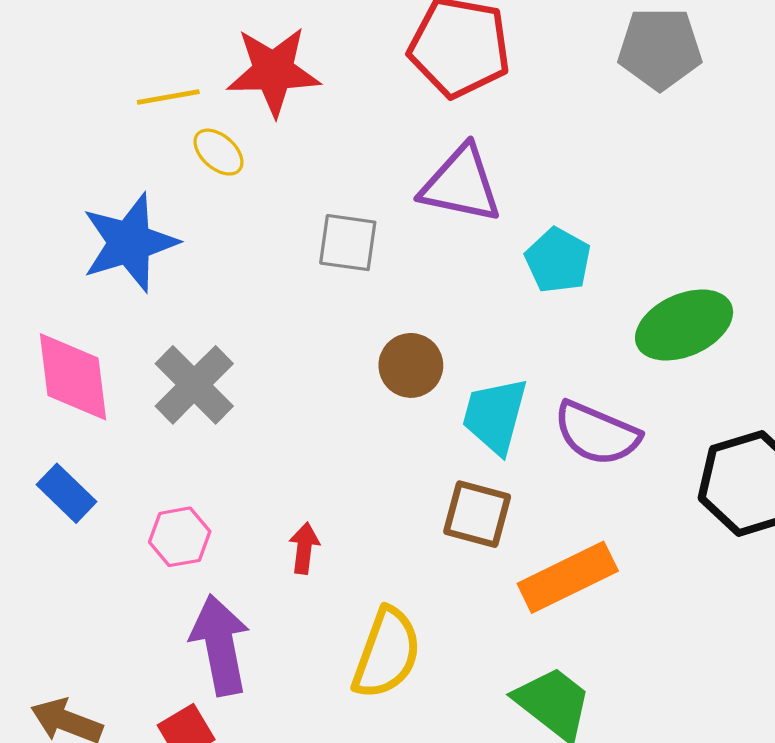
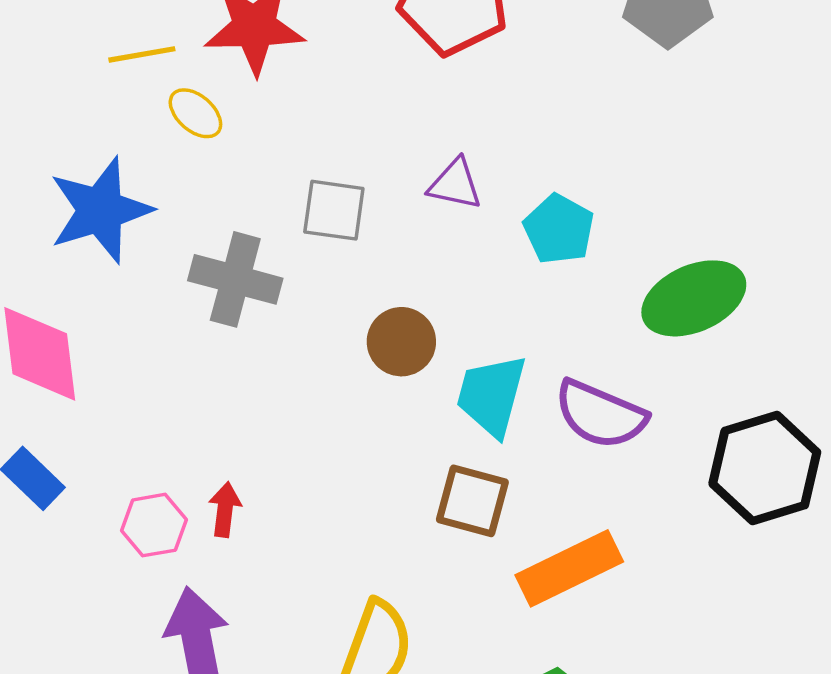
purple triangle: (461, 184) -> (455, 184), moved, size x0.6
gray cross: (194, 385) -> (235, 279), moved, turned -30
red arrow: (304, 548) -> (225, 510), moved

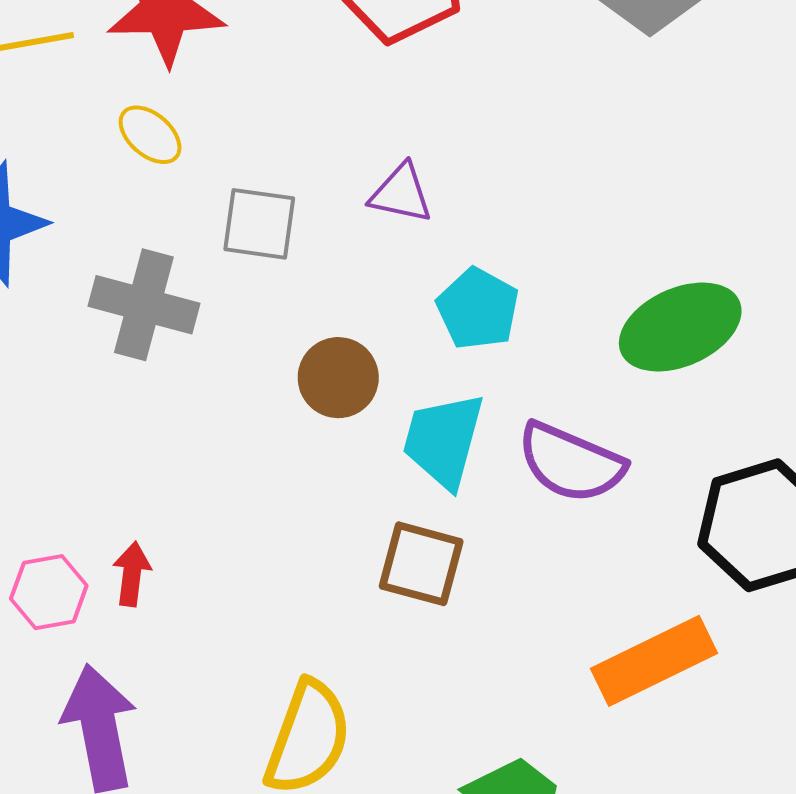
yellow ellipse: (195, 113) -> (150, 135), moved
cyan pentagon: (559, 229) -> (478, 309), moved
orange rectangle: (569, 568) -> (654, 661), moved

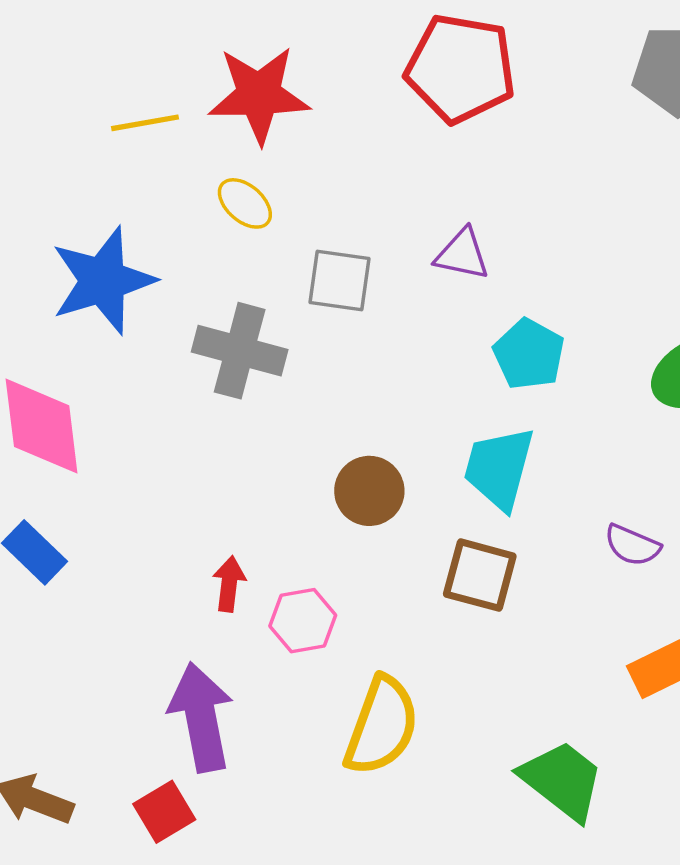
brown circle: (338, 378) -> (369, 491), moved
purple semicircle: (571, 463) -> (632, 545), moved, size x0.6
pink hexagon: (49, 592) -> (303, 621), moved

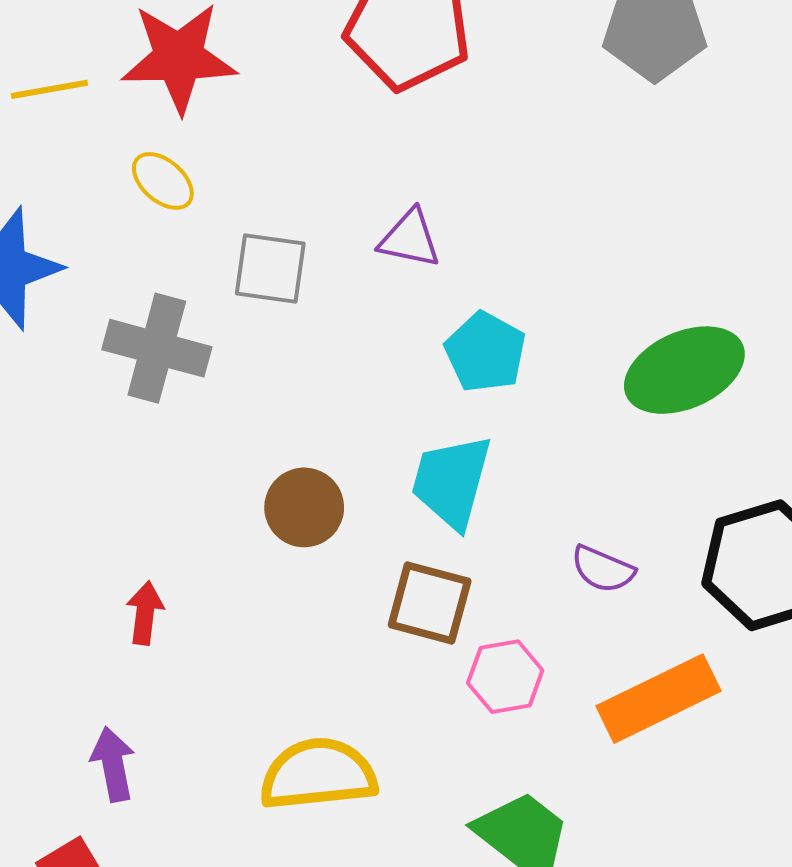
pink hexagon: (303, 621) -> (505, 677), moved
purple arrow: (201, 717) -> (113, 764), size x0.6
yellow semicircle: (382, 726) -> (318, 774), turned -116

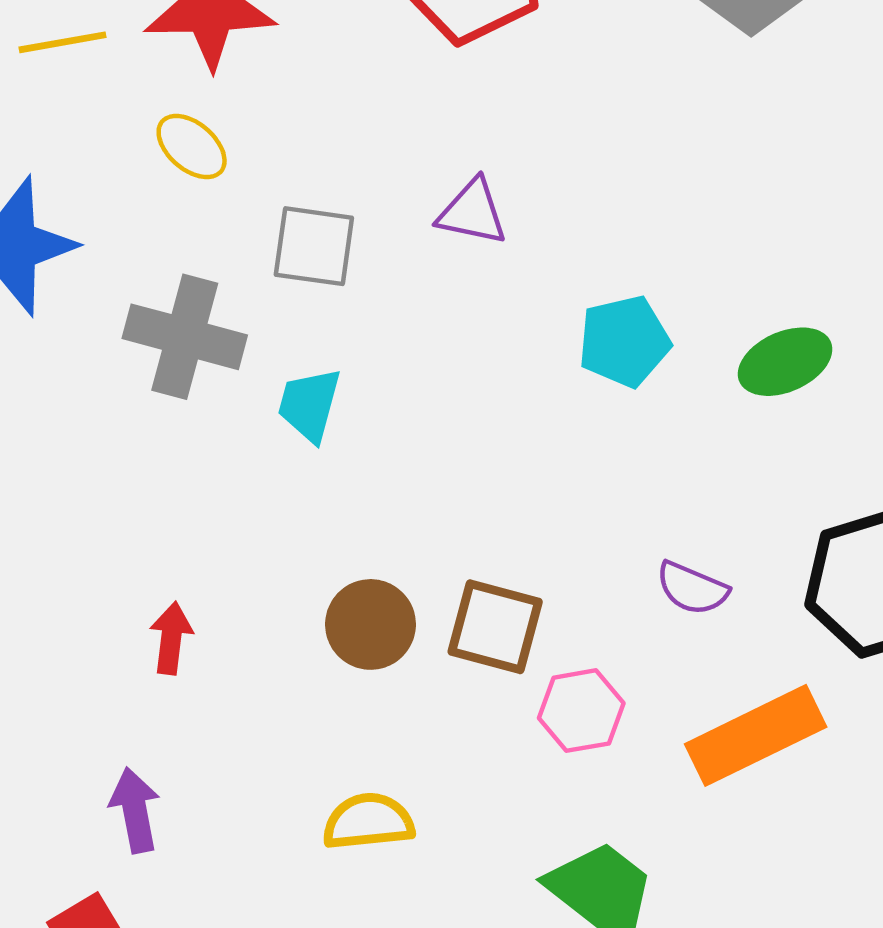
cyan pentagon: (485, 352) -> (624, 341), moved, turned 30
green ellipse: (684, 370) -> (785, 362), size x0.7
cyan trapezoid: (451, 482) -> (309, 405), moved, size x0.7
brown circle: (304, 507) -> (371, 624), moved
yellow semicircle: (318, 774) -> (368, 822), size x0.7

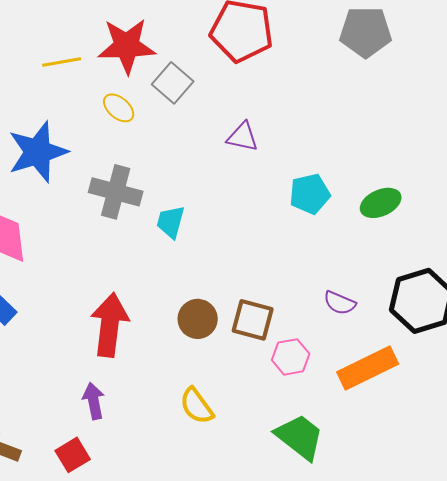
gray square: (314, 246) -> (173, 83), moved, turned 33
red arrow: (171, 638) -> (110, 325), size x2.0
yellow semicircle: (368, 822) -> (197, 406), turned -120

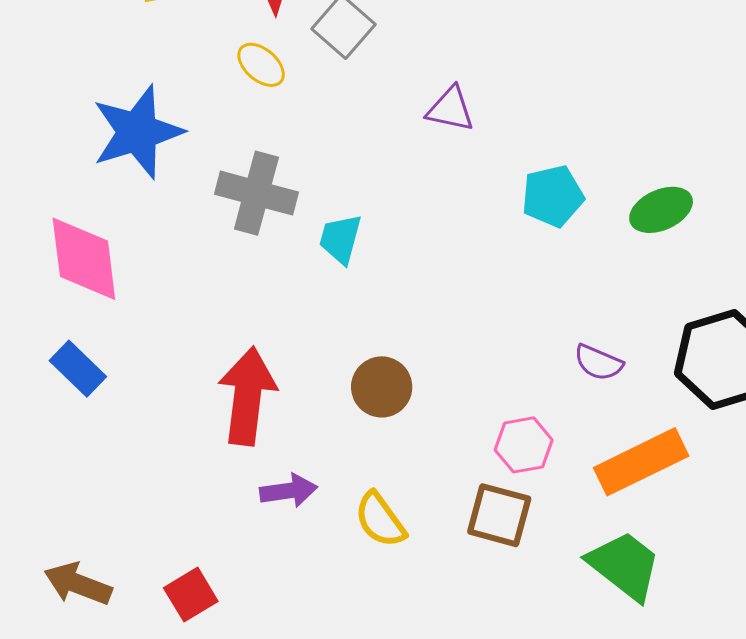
brown square: (253, 320) -> (499, 515), moved
purple arrow: (94, 401) -> (289, 491), moved, turned 93
green trapezoid: (300, 437) -> (624, 566), moved

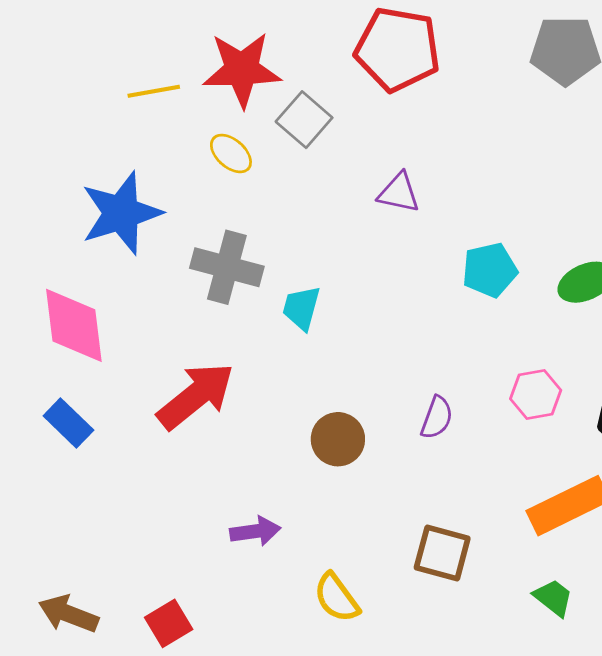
purple semicircle: (598, 363) -> (437, 418), moved, turned -93
red arrow: (247, 396) -> (196, 396), moved, turned 44
pink hexagon: (524, 445) -> (536, 395), moved
yellow semicircle: (380, 520) -> (337, 598), moved
green trapezoid: (624, 566) -> (553, 598), size x0.6

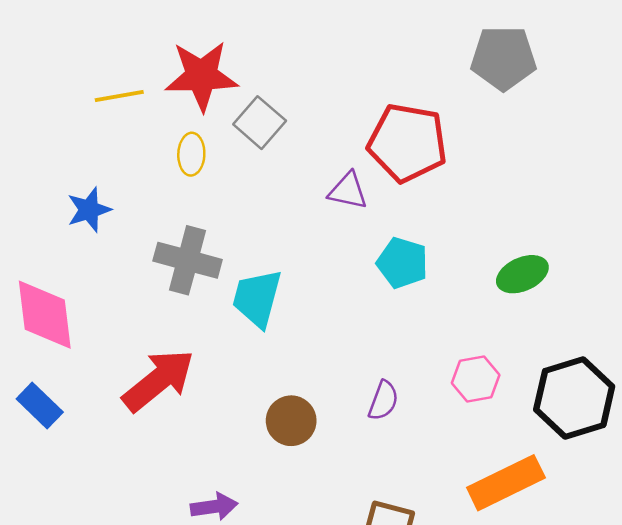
red pentagon: (398, 49) -> (407, 143), moved
yellow ellipse: (231, 153) -> (191, 154), turned 51
blue star: (121, 213) -> (89, 210), size x0.6
cyan pentagon: (490, 270) -> (402, 263), moved, turned 30
cyan trapezoid: (301, 308) -> (257, 298), size x1.4

